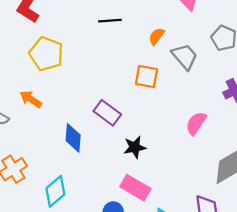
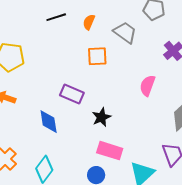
orange semicircle: (156, 36) -> (89, 22), moved

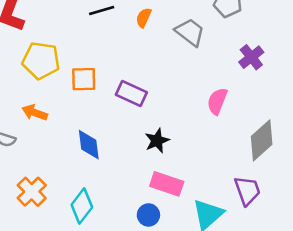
orange square: (97, 56) -> (84, 79), moved
purple rectangle: (72, 94) -> (131, 94), moved

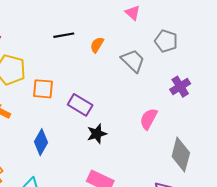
gray diamond: (262, 140) -> (181, 155), turned -40
black star: (157, 141) -> (97, 134), moved
blue diamond: (89, 145) -> (41, 142), turned 30

